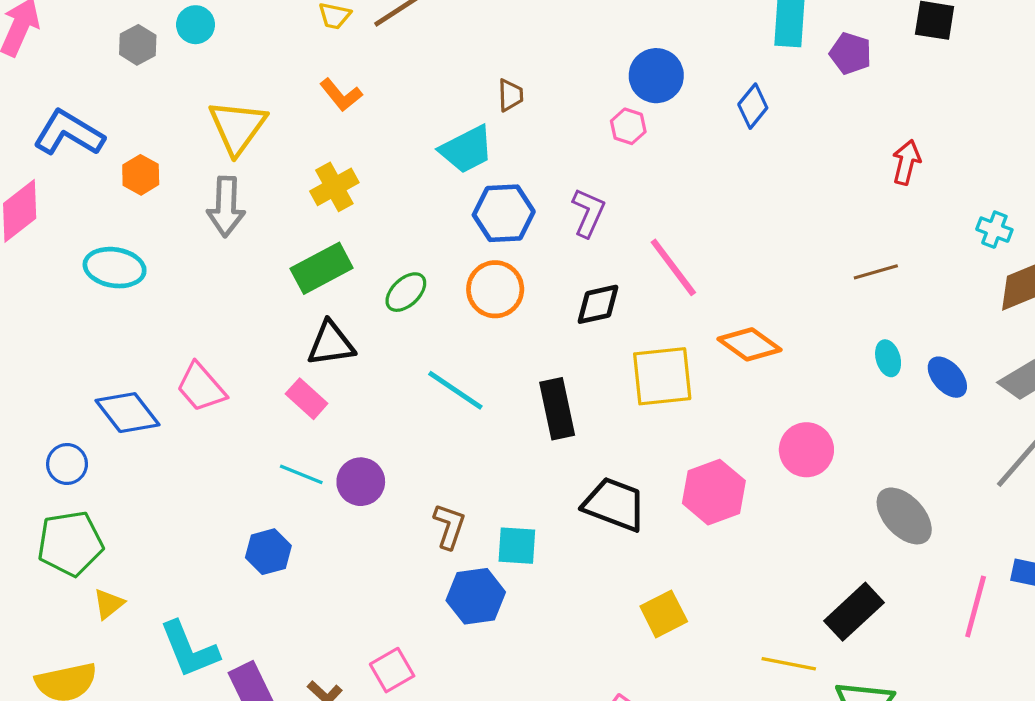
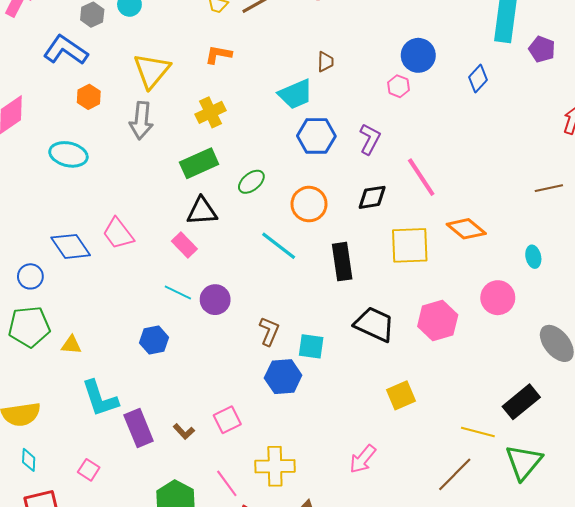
orange L-shape: (341, 95) -> (218, 55), turned 136
blue L-shape: (69, 133) -> (66, 50), moved
orange circle: (495, 289) -> (309, 204), moved
cyan ellipse: (888, 358) -> (533, 257), moved
yellow triangle: (109, 604) -> (71, 345), moved, turned 40

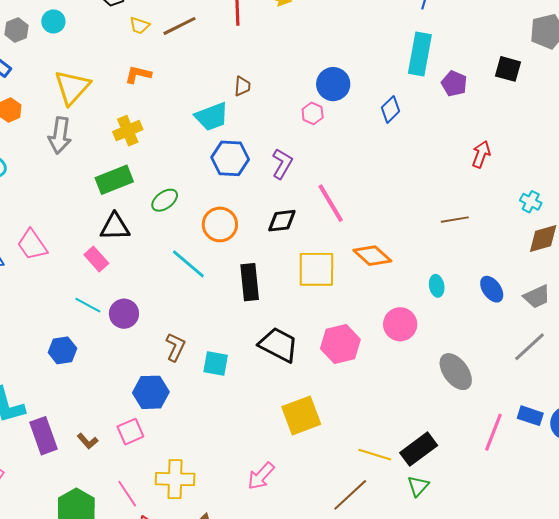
blue hexagon: (283, 377) -> (151, 392), moved
yellow square: (401, 395) -> (301, 415), size x1.4
black rectangle: (521, 402) -> (419, 449), moved
green triangle: (524, 462) -> (418, 486), size x0.6

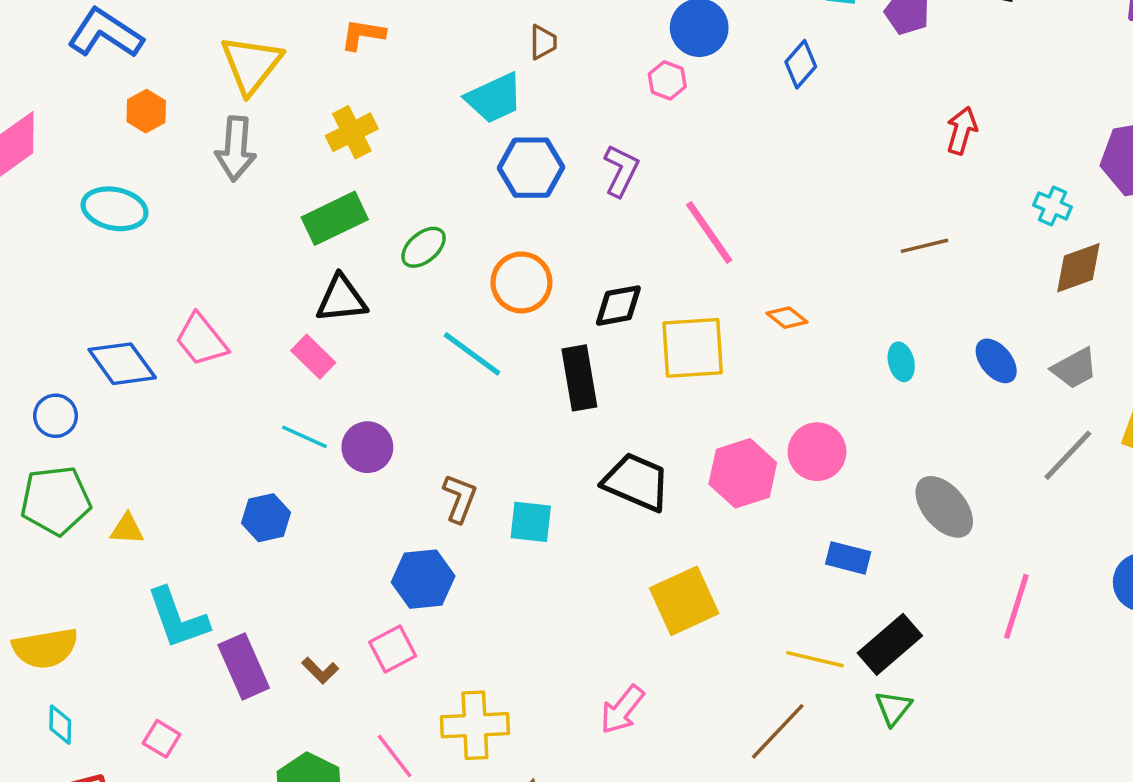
black diamond: (282, 221) -> (618, 306), moved
orange diamond: (372, 256) -> (787, 318), size x0.6
pink circle: (400, 324) -> (817, 452), moved
blue rectangle: (530, 416) -> (848, 558), moved

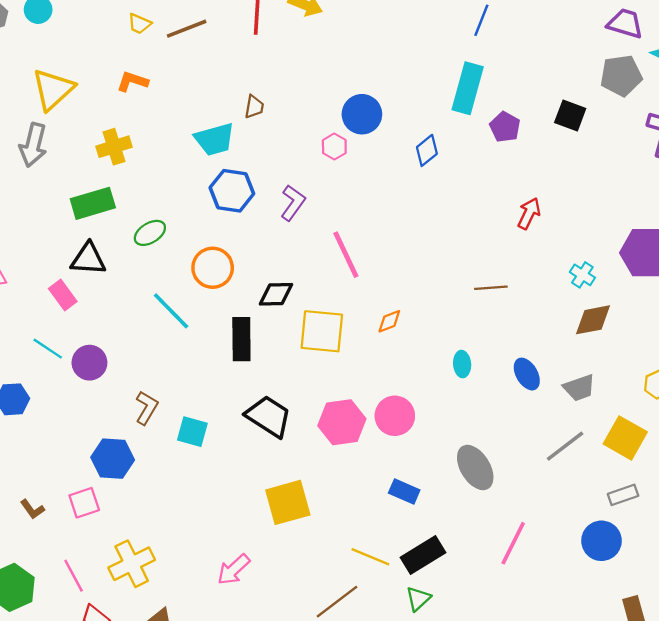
orange diamond: (787, 318) -> (389, 321), turned -68
yellow cross: (475, 725) -> (132, 564), turned -33

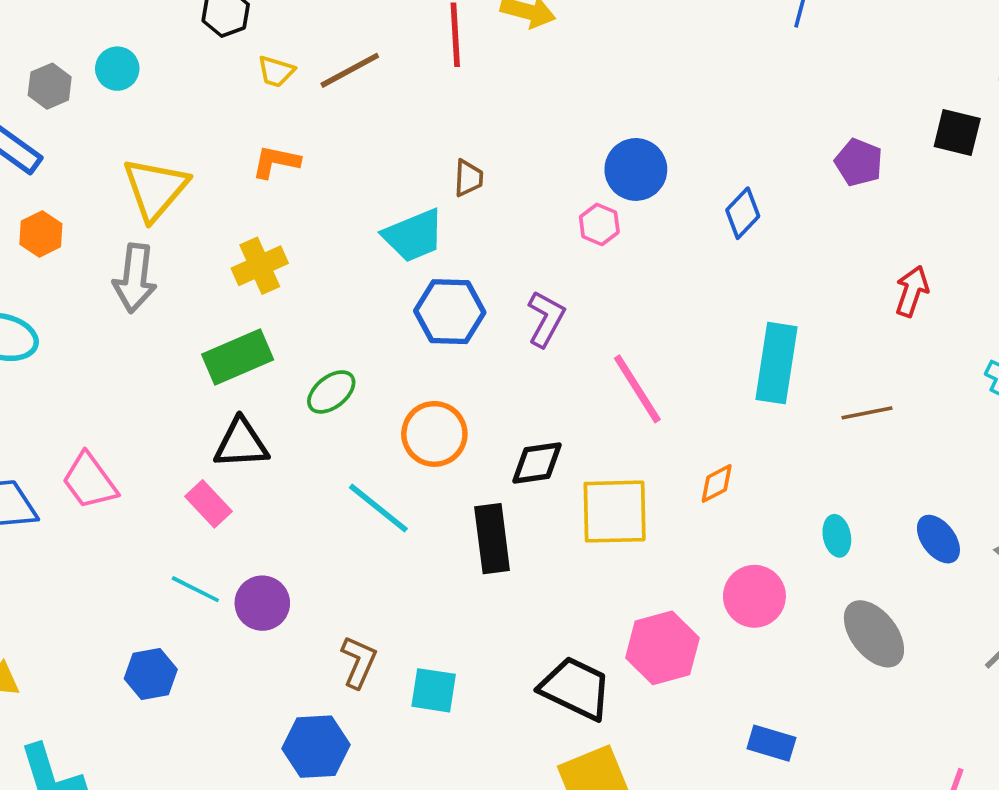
cyan rectangle: (468, 88) -> (776, 363), moved
black trapezoid: (269, 416) -> (576, 688), moved
pink circle: (395, 416) -> (754, 596), moved
gray ellipse: (475, 468) -> (874, 634), moved

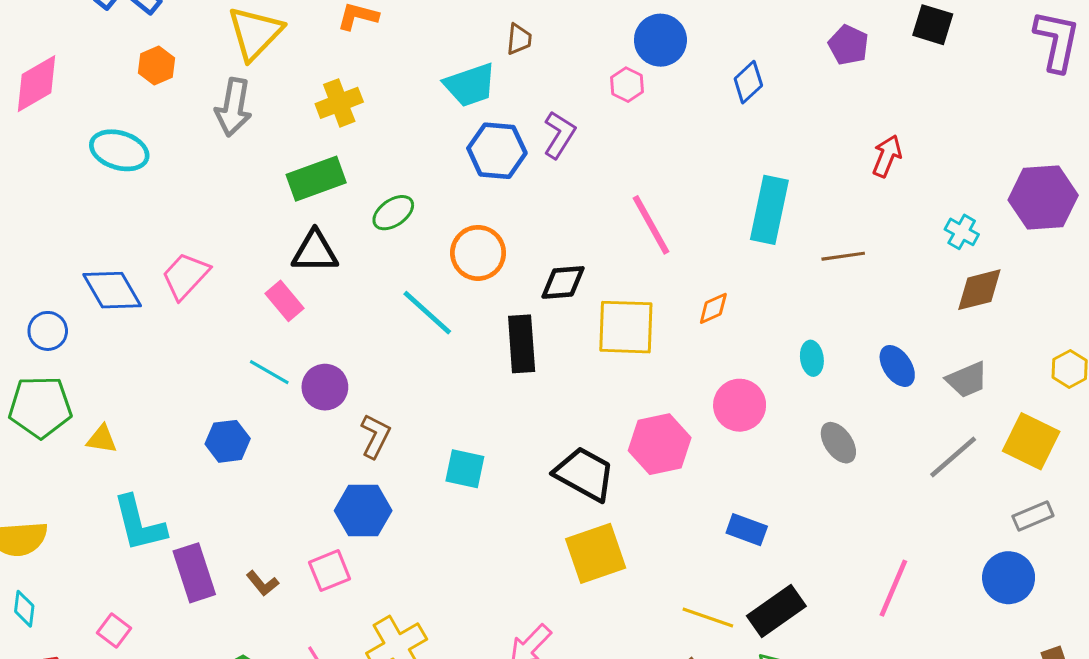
purple L-shape: (546, 319) -> (559, 135), moved
pink trapezoid: (90, 481) -> (185, 276), turned 76
gray ellipse: (874, 634) -> (838, 443), size x0.7
brown L-shape: (359, 662) -> (375, 436), moved

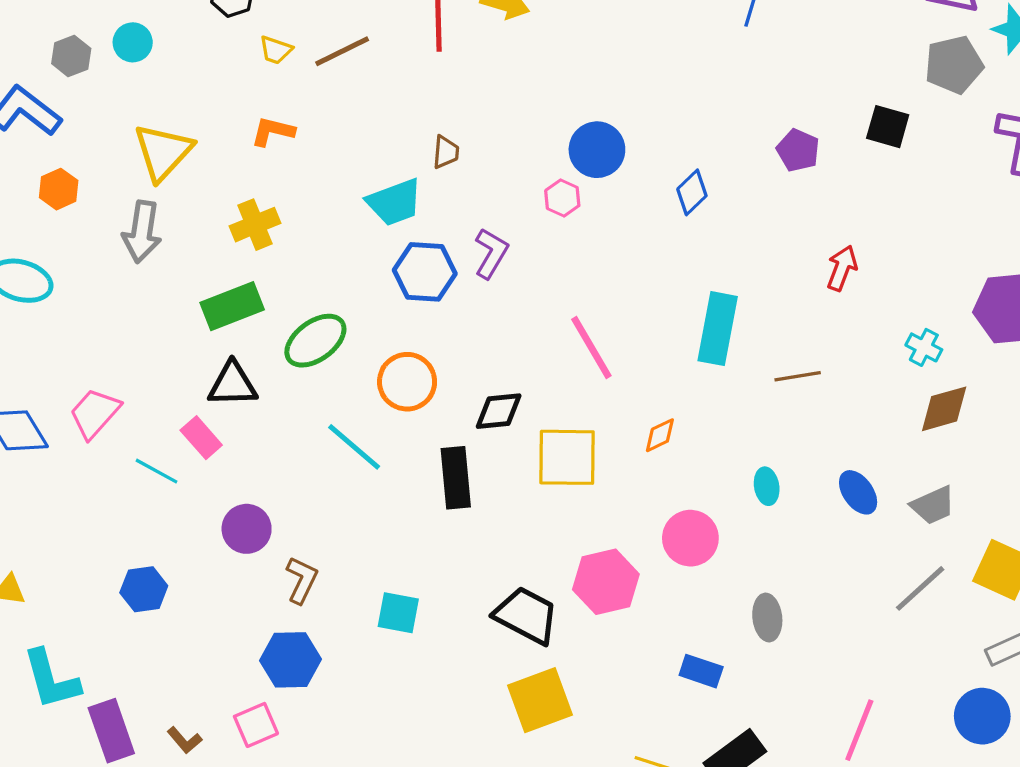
green ellipse: (393, 213) -> (315, 341), size x1.4
cyan line: (269, 372) -> (157, 471), moved
gray ellipse: (838, 443) -> (767, 618), moved, turned 30

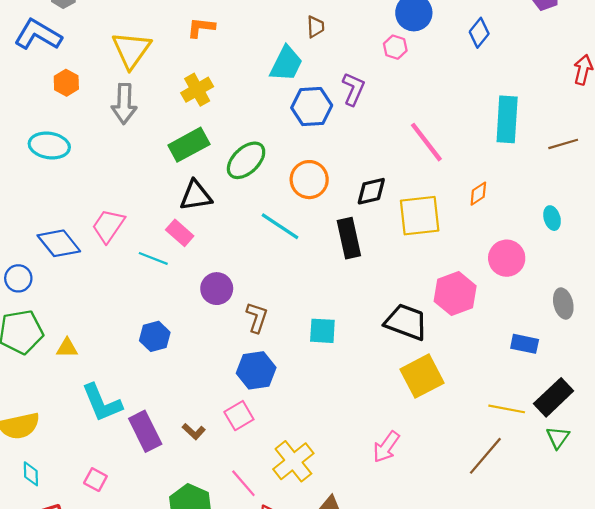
cyan trapezoid: (394, 202) -> (286, 64), turned -36

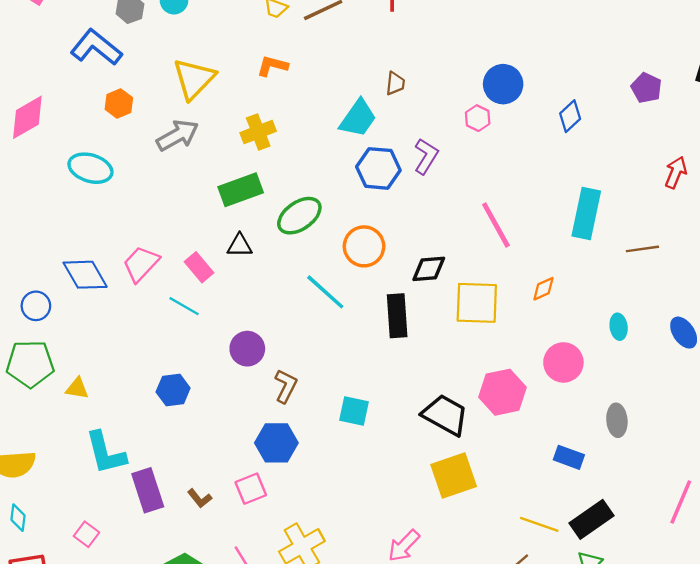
gray arrow: (124, 104) -> (178, 135), turned -129
black triangle: (196, 196) -> (240, 245), size x0.7
pink rectangle: (180, 233) -> (199, 267), moved

